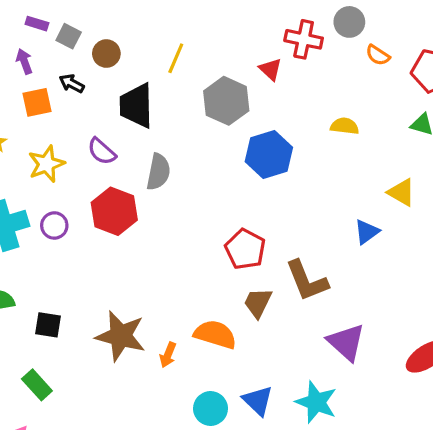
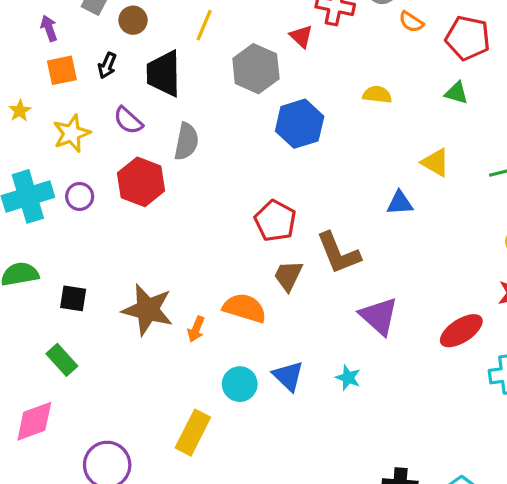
black arrow: (72, 83) -> (107, 65), moved, turned -95
blue triangle: (367, 232) -> (400, 203), turned 32
cyan star: (316, 402) -> (348, 378), size x0.6

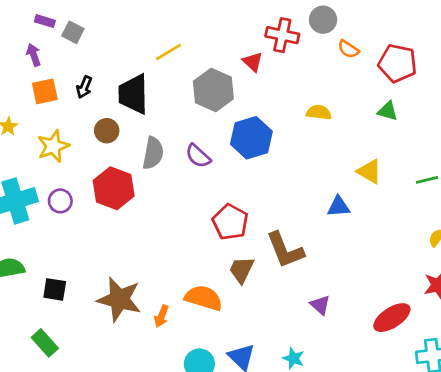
brown circle: (133, 20) -> (107, 131), moved
yellow line: (204, 25) -> (168, 52), turned 36
purple semicircle: (128, 120) -> (198, 156), moved
purple triangle: (379, 316) -> (320, 305), size x0.6

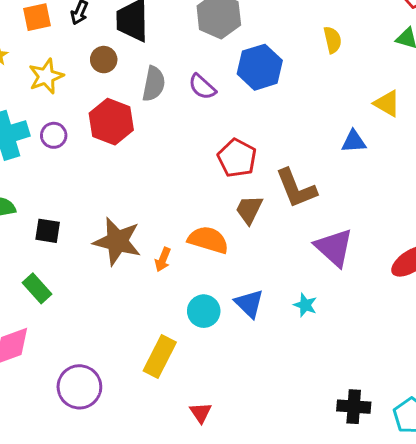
yellow semicircle: (319, 112) -> (333, 40), turned 70
purple triangle: (320, 305) -> (334, 247), size x1.8

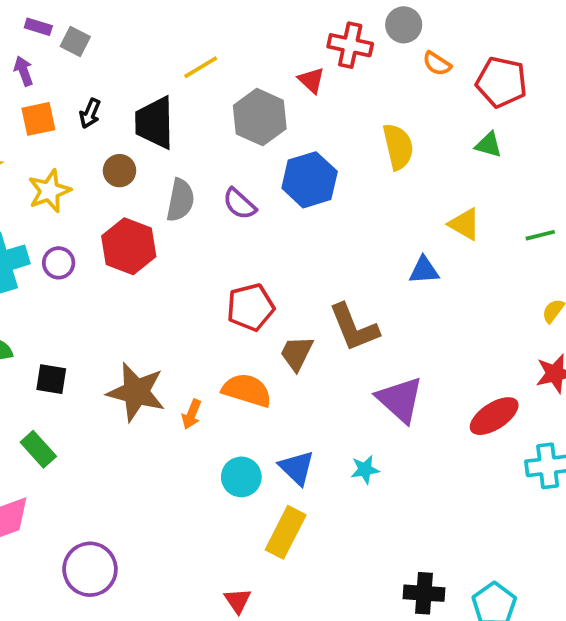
yellow semicircle: (333, 40) -> (398, 147), size x1.4
red pentagon: (237, 158) -> (251, 307), moved, turned 30
cyan star: (305, 305) -> (365, 470), turned -30
yellow rectangle: (160, 357) -> (286, 532), moved

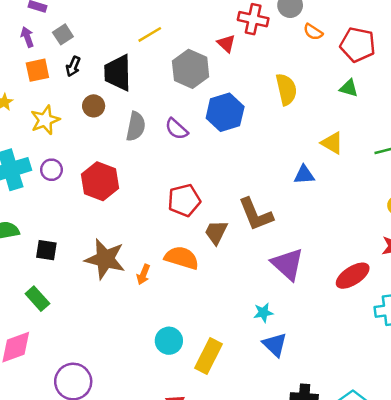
gray square: (75, 41) -> (63, 34), moved, turned 30
red hexagon: (129, 246) -> (100, 181), moved
blue triangle: (297, 468) -> (275, 345), moved
cyan circle: (241, 477) -> (169, 341), moved

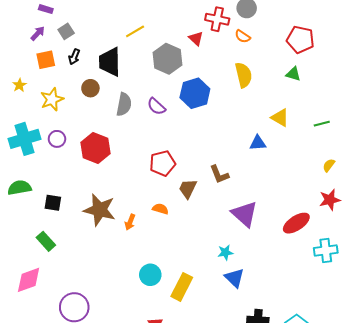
orange semicircle: (313, 32) -> (243, 36), moved
purple arrow: (27, 37) -> (38, 33), turned 63
brown L-shape: (256, 214) -> (219, 174), size x0.7
orange semicircle: (182, 258) -> (160, 209), size x0.6

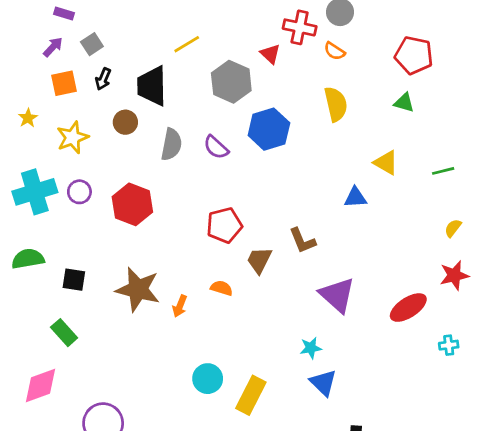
cyan cross: (326, 250) -> (449, 345), size x0.6

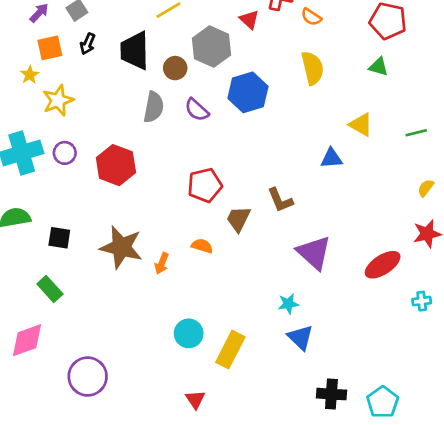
yellow star: (28, 118) -> (30, 75), moved
brown circle: (125, 122) -> (175, 68), moved

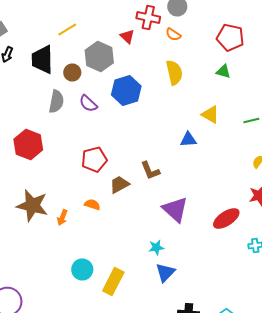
brown trapezoid: (238, 219) -> (119, 184), turned 35
blue triangle: (300, 337) -> (165, 272), turned 30

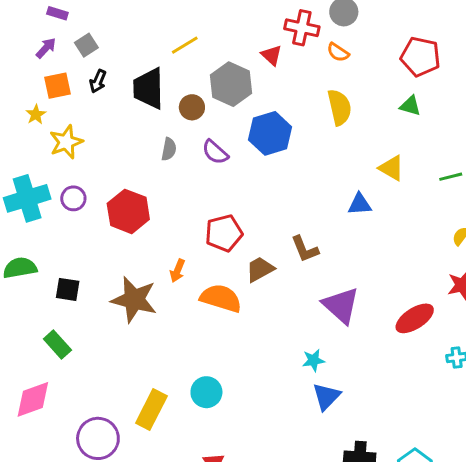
gray semicircle: (56, 102) -> (169, 149), size x0.7
orange semicircle: (92, 204) -> (221, 298), size x1.8
orange arrow: (62, 218) -> (177, 271), moved
yellow rectangle: (113, 282) -> (151, 410), moved

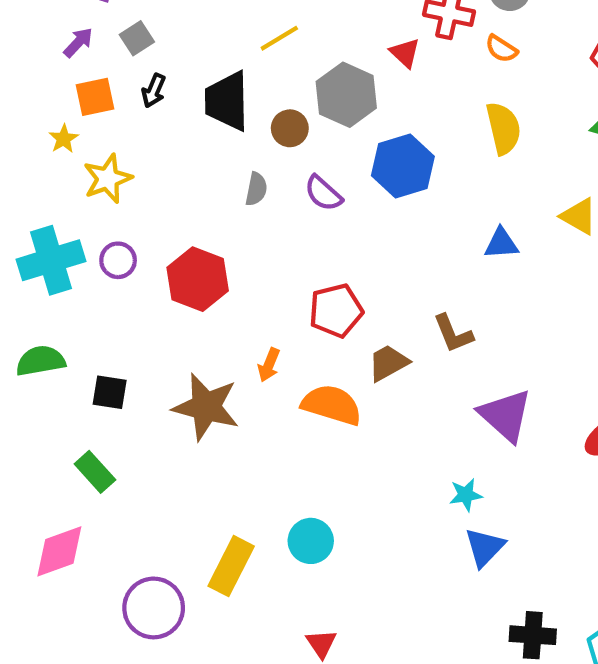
blue triangle: (360, 204) -> (501, 244), moved

